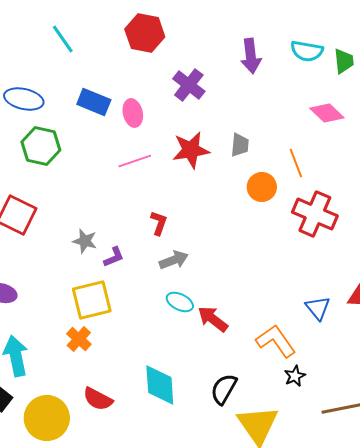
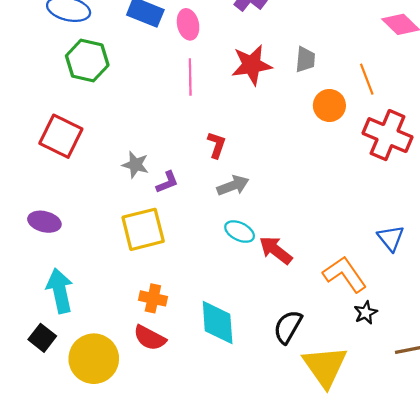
pink line: (135, 161) -> (190, 77), turned -72
orange cross: (79, 339) -> (153, 298), moved, turned -30

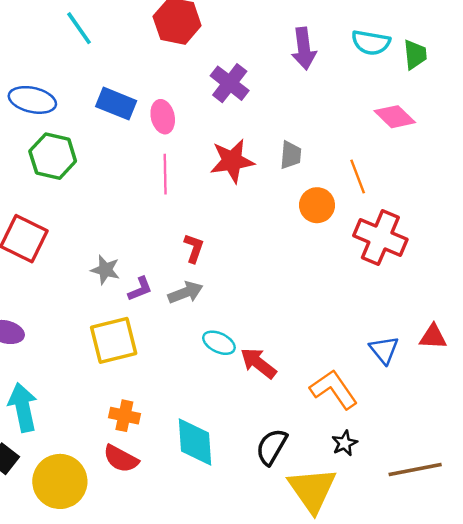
gray arrow: (233, 185) -> (185, 292), moved
black star: (366, 313) -> (345, 443), moved

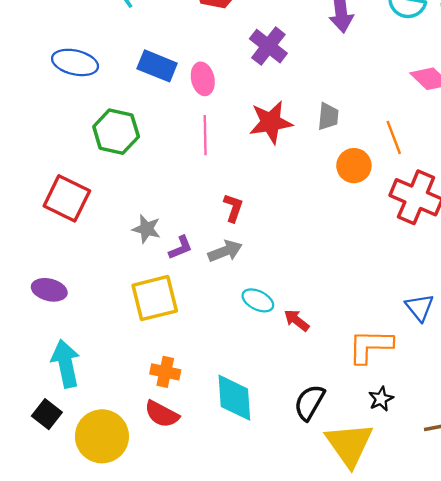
green hexagon: (53, 156) -> (116, 132), moved
red arrow: (258, 363) -> (297, 320), size x0.7
orange L-shape: (334, 389) -> (370, 346), turned -54

